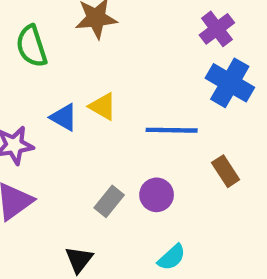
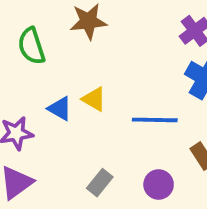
purple circle: (157, 195) -> (159, 184), moved

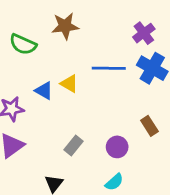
green semicircle: (31, 46) -> (23, 44), turned -48
blue line: (155, 120) -> (109, 68), moved

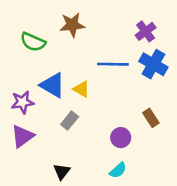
yellow triangle: (69, 84) -> (81, 89), moved
blue triangle: (44, 91) -> (53, 85), size x1.5
gray rectangle: (74, 146) -> (70, 121), moved

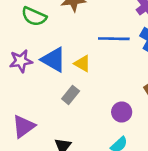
purple star: (22, 102) -> (21, 61), moved
purple triangle: (22, 136) -> (23, 126), moved

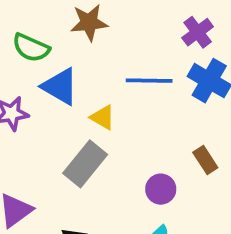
blue triangle: (54, 60) -> (60, 86), moved
gray rectangle: (71, 95) -> (85, 164), size x1.6

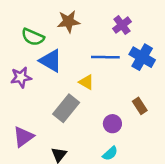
purple cross: (198, 32) -> (122, 25), moved
yellow triangle: (103, 117) -> (86, 82), moved

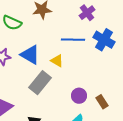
blue triangle: (51, 61) -> (30, 55), moved
brown rectangle: (140, 106) -> (102, 102), moved

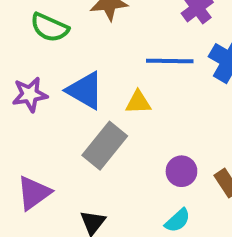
yellow triangle: (57, 61) -> (138, 102), turned -32

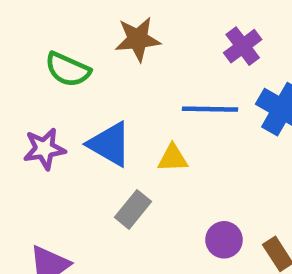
gray rectangle: (105, 146) -> (133, 209), size x0.7

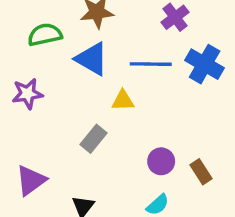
green semicircle: (68, 69) -> (45, 35), turned 144
blue triangle: (110, 144) -> (92, 59), moved

